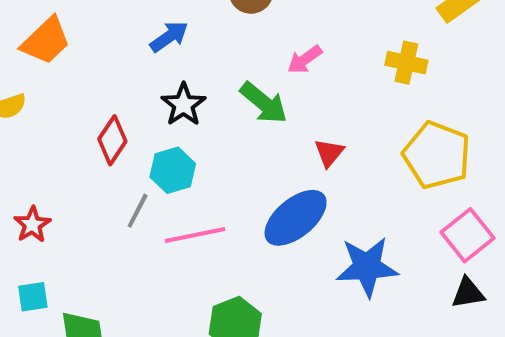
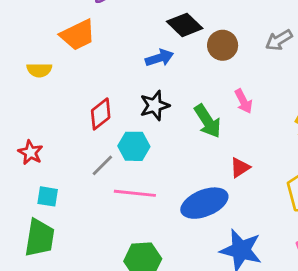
pink arrow: (305, 59) -> (243, 101), turned -100
red star: (32, 225) -> (30, 152), turned -30
cyan square: (33, 297) -> (48, 196), moved

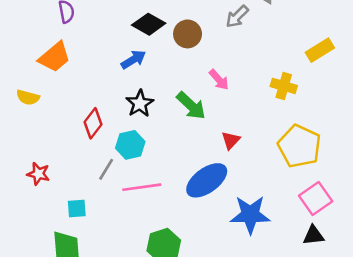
yellow semicircle: (39, 70) -> (28, 97), turned 30
cyan square: (48, 196) -> (77, 209), moved

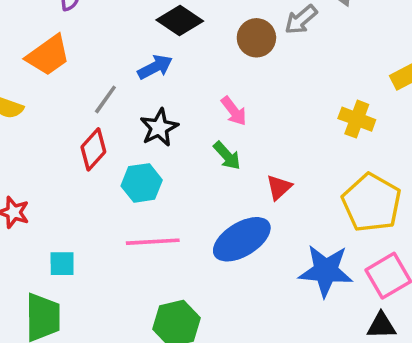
brown circle: (188, 34) -> (256, 38), moved
pink arrow: (219, 80) -> (234, 111), moved
green arrow: (191, 106) -> (227, 156), moved, size x0.7
gray line: (106, 169) -> (105, 99), moved
blue star: (250, 215) -> (326, 271), moved

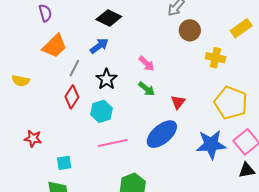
brown circle: (256, 38) -> (190, 30), moved
orange trapezoid: (48, 55) -> (55, 46), moved

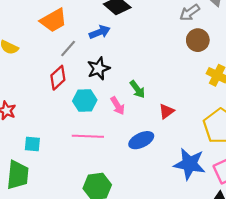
pink arrow: (147, 64) -> (118, 106), moved
blue ellipse: (162, 134) -> (141, 140), size x0.7

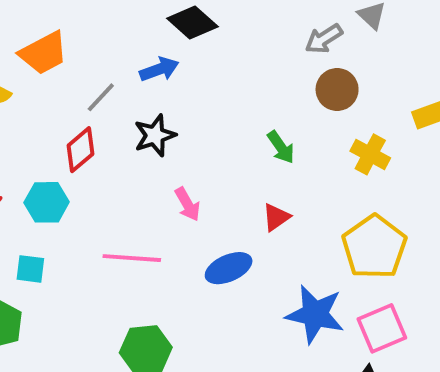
orange trapezoid: (54, 20) -> (44, 53), moved
green arrow: (137, 89) -> (281, 147), moved
cyan hexagon: (85, 101) -> (47, 202), moved

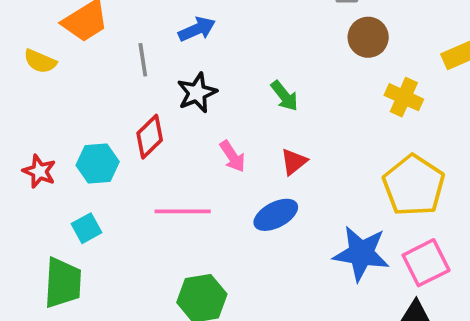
gray line: (101, 97) -> (143, 60), turned -48
green arrow: (281, 147) -> (284, 96), moved
red diamond: (81, 150) -> (150, 137), moved
red triangle: (276, 217) -> (294, 162), moved
cyan square: (30, 269) -> (86, 228), turned -32

